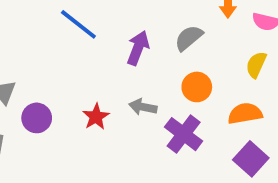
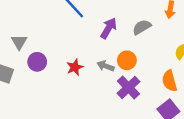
orange circle: (197, 87) -> (127, 60), moved
orange semicircle: (245, 113) -> (169, 81), turned -105

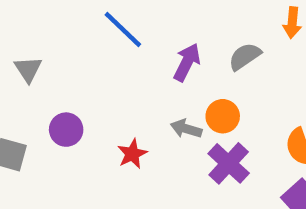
gray triangle: (19, 42) -> (28, 69), moved
red star: (75, 67) -> (132, 154), moved

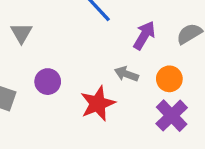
gray arrow: (186, 129) -> (126, 74), moved
red star: (132, 154) -> (98, 104), size x1.5

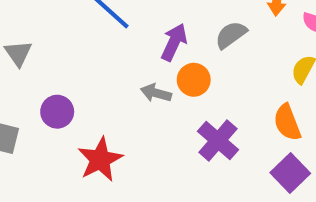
orange circle: (169, 79) -> (194, 80), moved
red star: (98, 104) -> (100, 159), moved

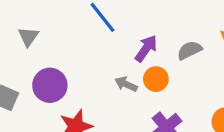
purple circle: (57, 112) -> (50, 85), size x1.4

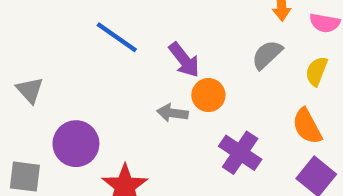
purple arrow: (146, 48) -> (184, 60), turned 124
gray semicircle: (189, 50) -> (267, 55), moved

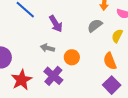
orange circle: (208, 95) -> (72, 57), moved
purple cross: (240, 153) -> (53, 76), moved

